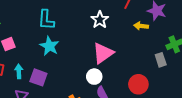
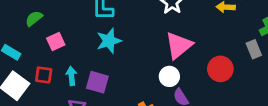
cyan star: (49, 46) -> (109, 41), turned 30
red circle: (138, 84) -> (220, 69), moved

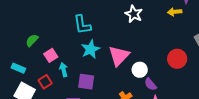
pink triangle: (179, 45) -> (119, 56), moved
red square: (44, 75) -> (45, 82), turned -32
cyan arrow: (71, 76) -> (64, 70), moved

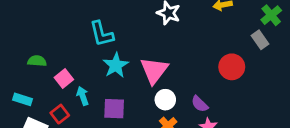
green semicircle: (32, 40) -> (37, 61), turned 56
white circle: (140, 70) -> (165, 100), moved

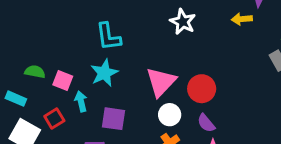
green semicircle: (37, 61) -> (35, 72), moved
cyan star: (116, 65) -> (104, 73), moved
red circle: (232, 67) -> (202, 89), moved
pink square: (64, 78) -> (63, 81), turned -36

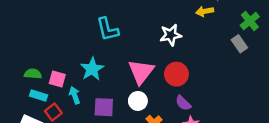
white star: (183, 22) -> (171, 35), moved, turned -30
cyan L-shape: (108, 37) -> (107, 29), moved
cyan rectangle: (16, 99) -> (38, 95), moved
white circle: (170, 115) -> (138, 101), moved

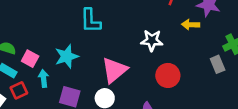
red circle: (176, 74) -> (168, 75), moved

